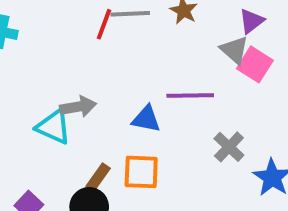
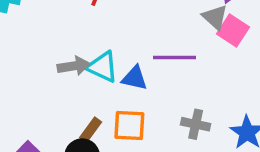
cyan triangle: (54, 127) -> (102, 67), moved
gray cross: (229, 147) -> (196, 124), moved, turned -32

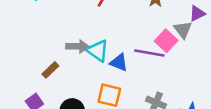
pink square: (233, 31) -> (166, 41), moved
brown rectangle: (91, 130) -> (50, 70), moved

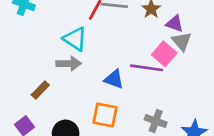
purple triangle: (197, 13) -> (175, 24), moved, turned 48
cyan triangle: (98, 51) -> (75, 39), moved

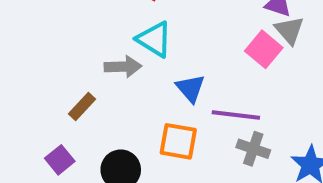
cyan triangle: (75, 39) -> (154, 39), moved
purple line: (147, 68) -> (236, 115), moved
blue triangle: (114, 79) -> (190, 88), turned 30

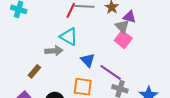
gray triangle: (289, 30) -> (122, 26), moved
purple line: (236, 115) -> (111, 72), turned 30

